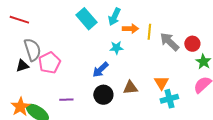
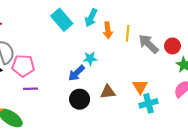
orange arrow: (130, 29) -> (108, 30), turned 84
cyan star: (116, 48) -> (90, 58), moved
pink pentagon: (49, 63) -> (23, 66), turned 30
purple line: (66, 100) -> (30, 89), moved

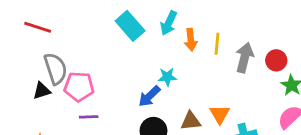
gray arrow: (148, 44) -> (245, 58), turned 60
orange triangle: (140, 87) -> (220, 114), moved

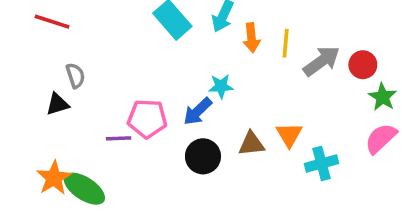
gray arrow: (245, 58) -> (322, 61), turned 40
gray semicircle: (56, 69) -> (75, 75), size x0.6
pink pentagon: (79, 87) -> (147, 119), moved

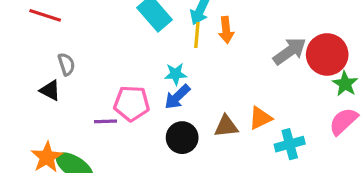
yellow line: (286, 43) -> (197, 35), moved
red circle: (363, 65) -> (327, 54), size x1.6
cyan star: (221, 86) -> (176, 74), moved
black triangle: (57, 104) -> (50, 90), turned 45
orange triangle: (289, 135) -> (260, 118), turned 35

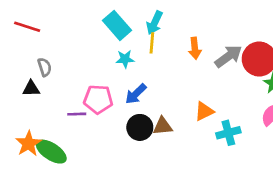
orange arrow: (226, 30) -> (195, 48), moved
cyan star: (176, 74) -> (125, 59), moved
black triangle: (50, 90) -> (31, 89), turned -30
brown triangle: (226, 126) -> (163, 126), moved

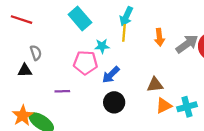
cyan rectangle: (117, 25) -> (80, 19), moved
pink pentagon: (98, 99) -> (85, 63), moved
orange triangle: (204, 111) -> (164, 106), moved
brown triangle: (163, 126) -> (155, 85), moved

